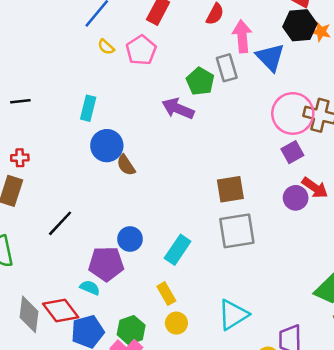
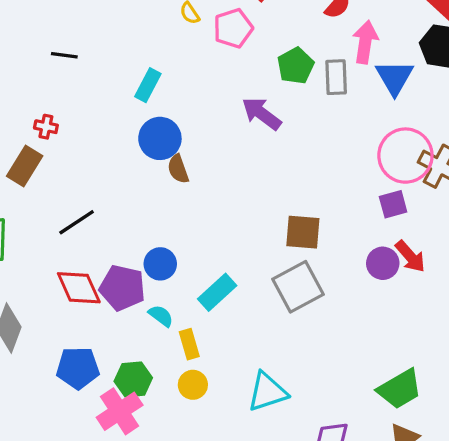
green pentagon: (200, 81) -> (296, 66), moved
gray square: (237, 231) -> (298, 287), turned -33
cyan semicircle: (90, 288) -> (161, 316), moved
red diamond: (61, 311) -> (79, 288), moved

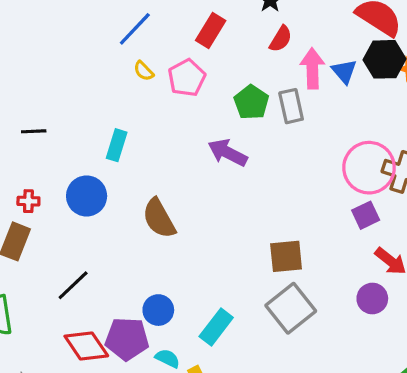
blue triangle: (395, 77) -> (344, 71), moved, size x0.7
blue circle: (160, 138) -> (87, 196), moved
brown semicircle: (178, 169) -> (159, 218), size x1.5
purple circle: (383, 263) -> (372, 299), moved

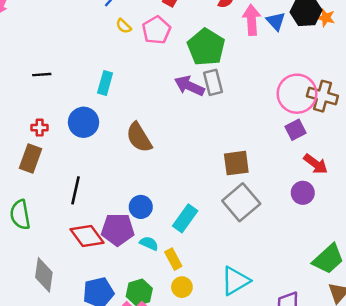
green pentagon: (251, 102) -> (206, 47), size x1.4
gray rectangle: (291, 106) -> (213, 82), moved
black line: (73, 285) -> (76, 190), turned -32

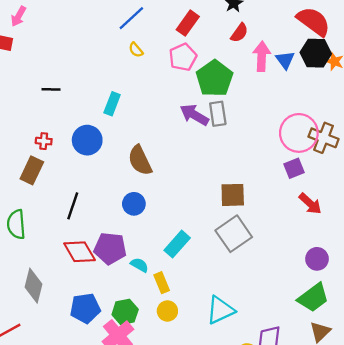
pink pentagon: (156, 30) -> (183, 57), moved
purple circle: (303, 193) -> (317, 259), moved
blue circle: (141, 207) -> (134, 204), moved

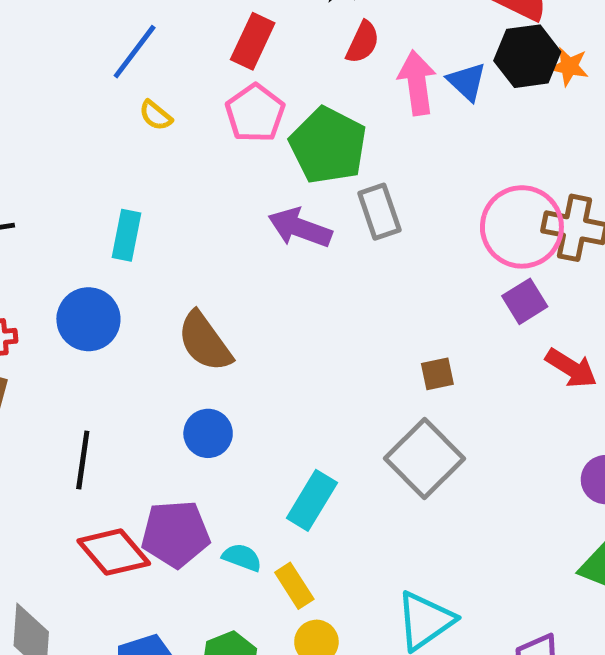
gray rectangle: (218, 114) -> (379, 212), moved
brown square: (233, 195) -> (437, 374), moved, size x0.6

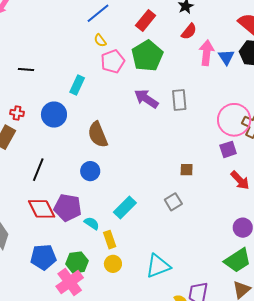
pink pentagon: (255, 113) -> (113, 61), moved
green pentagon: (328, 146) -> (147, 56), moved
gray square: (425, 458) -> (173, 202), size x0.6

